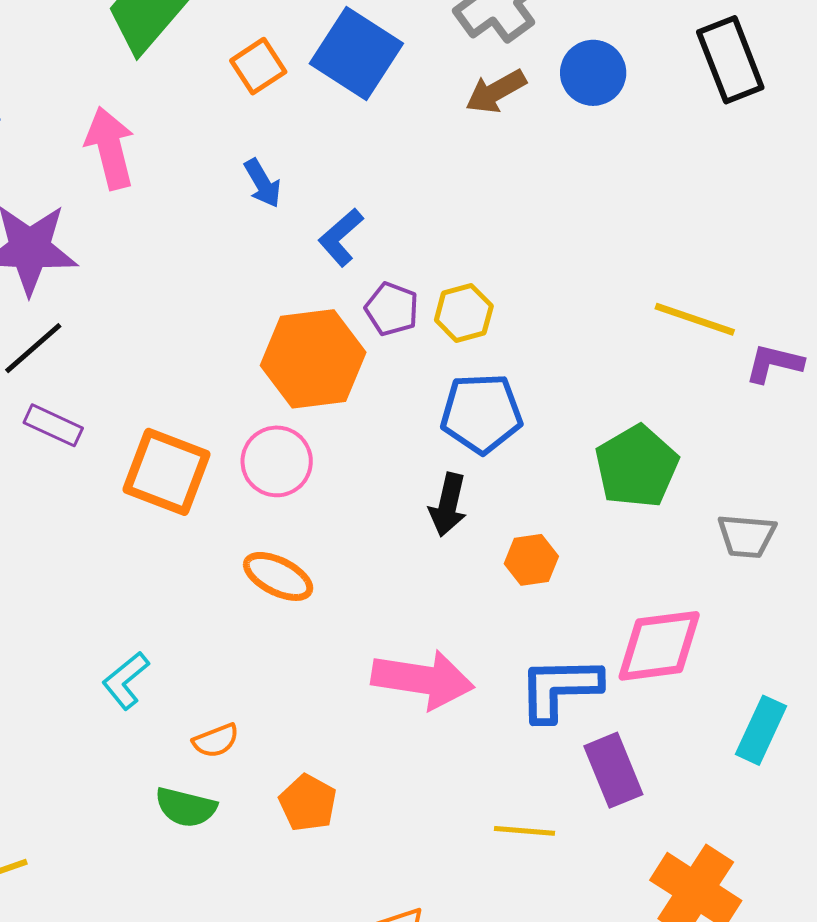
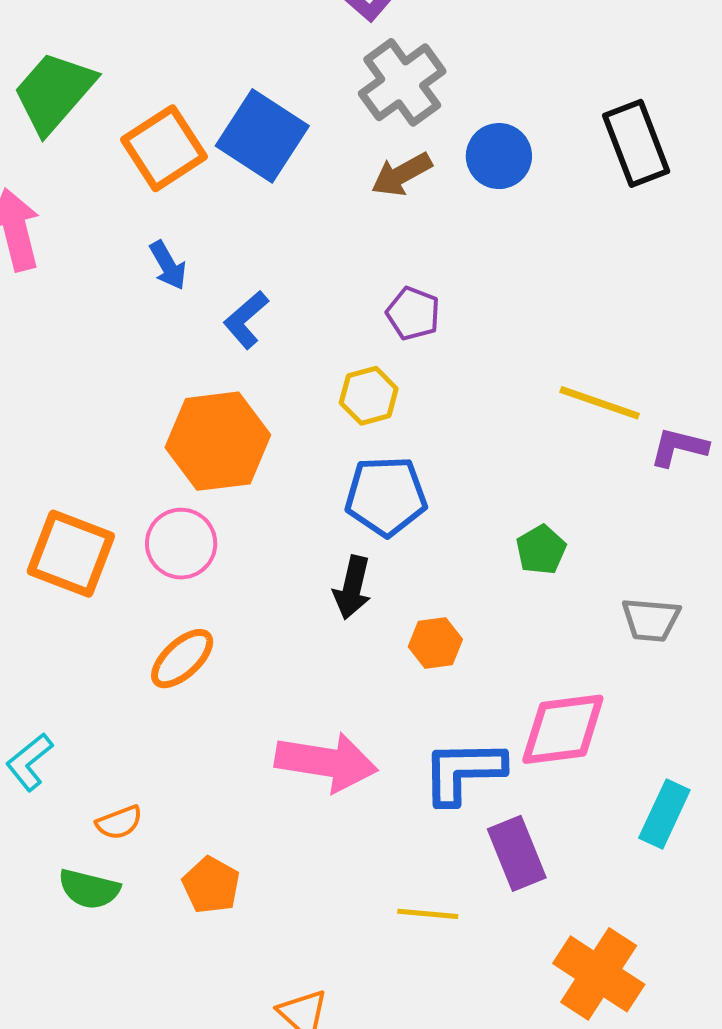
orange square: (258, 66) -> (164, 148), size x1.5
purple pentagon: (392, 309) -> (413, 314), moved
green pentagon: (637, 466) -> (541, 550), size x0.6
orange ellipse: (278, 576) -> (182, 659), turned -70

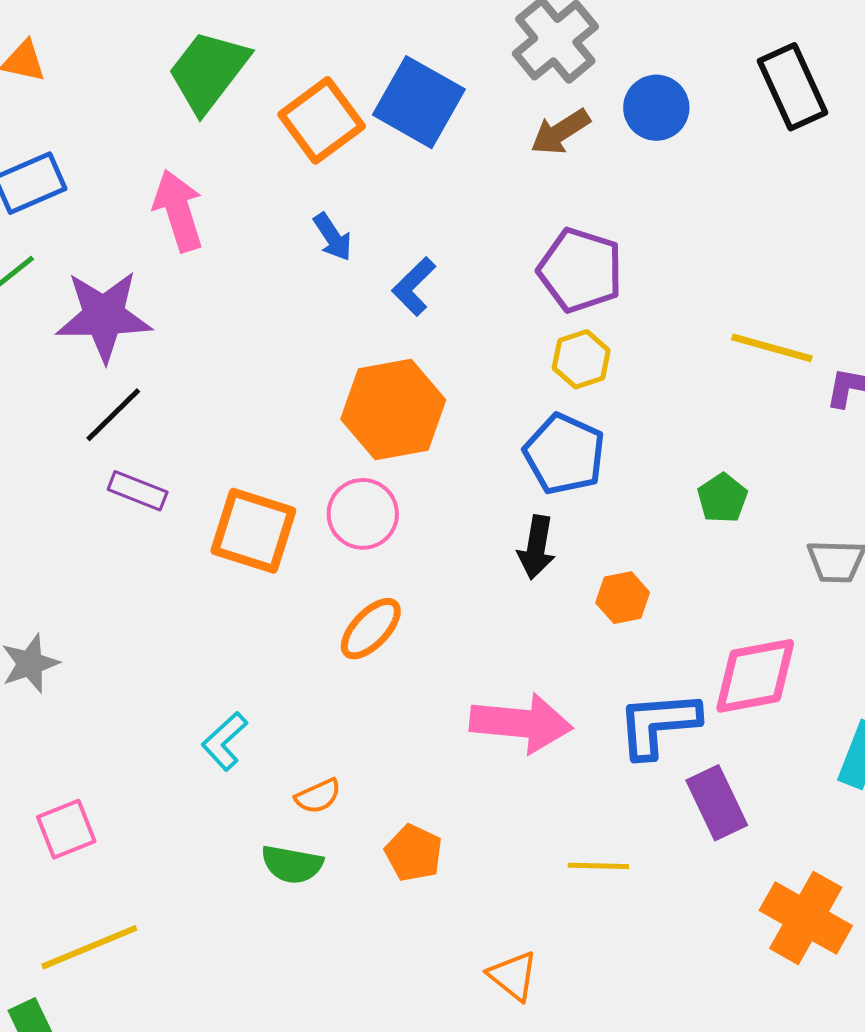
purple pentagon: (413, 314) -> (580, 270), size x1.6
yellow hexagon: (369, 396) -> (581, 359), moved
blue pentagon: (386, 496) -> (564, 454), turned 30
yellow line: (428, 914) -> (598, 866), moved

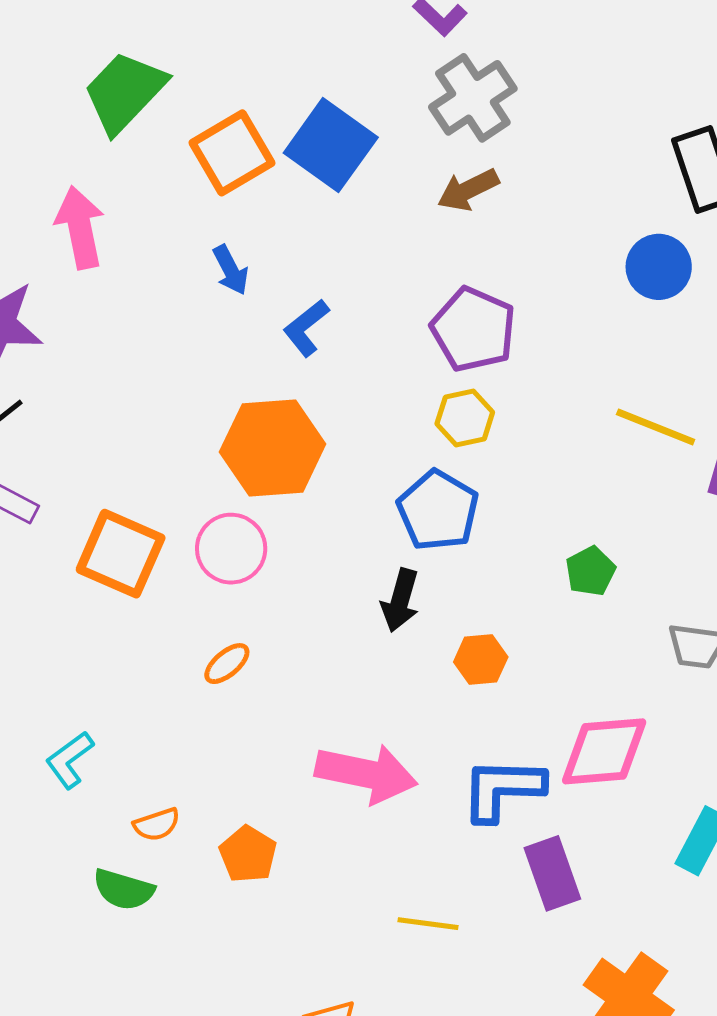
blue circle: (656, 108) -> (659, 267), moved
orange ellipse: (371, 629) -> (227, 664), size x0.7
orange pentagon: (414, 853) -> (248, 854), moved

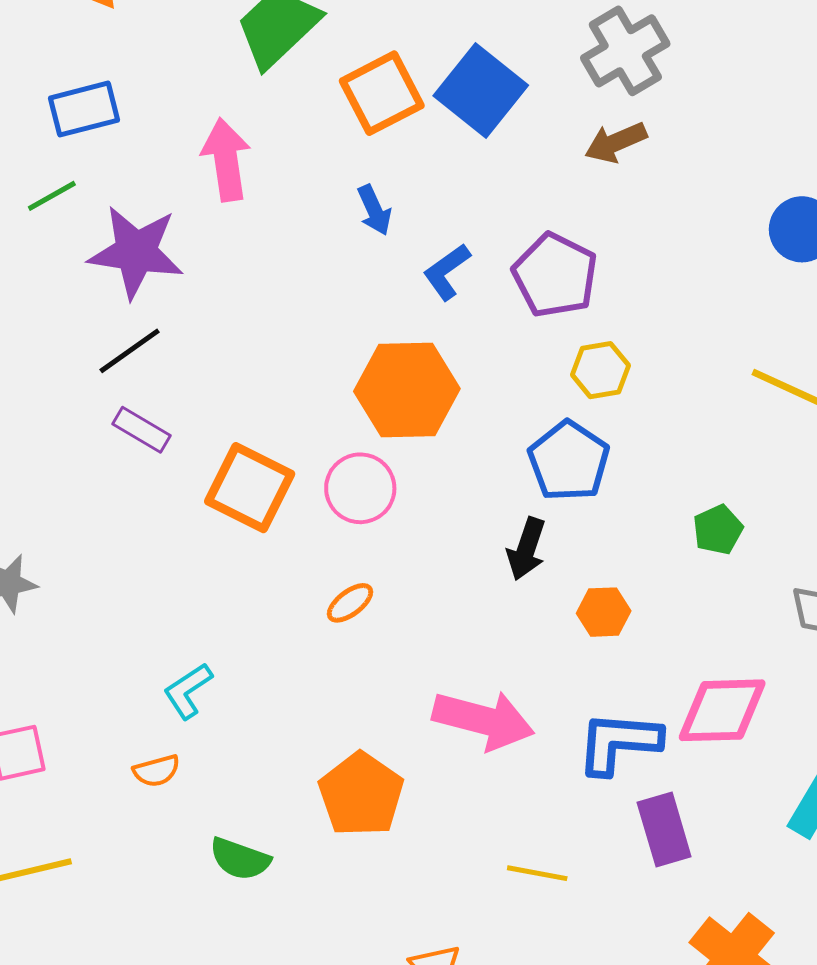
purple pentagon: (473, 329) -> (555, 275), moved
orange semicircle: (157, 824) -> (156, 771), moved
orange pentagon: (248, 854) -> (361, 794), size x1.5
green semicircle: (124, 889) -> (240, 859), moved

